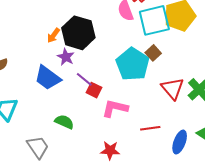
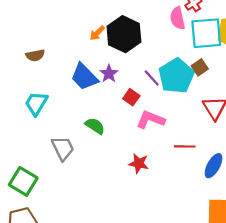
purple star: (66, 57) -> (109, 74), moved
purple line: (84, 79) -> (152, 78), moved

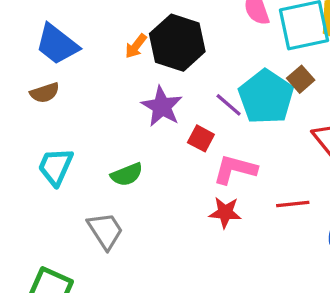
purple star: (109, 74) -> (162, 107), size x1.4
blue trapezoid: (84, 77) -> (57, 44), moved
green semicircle: (95, 126) -> (127, 174), moved, turned 132
red star: (139, 163) -> (225, 212), moved

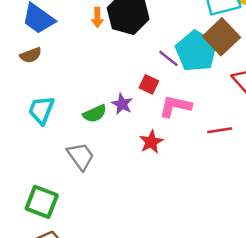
orange arrow: (136, 46) -> (97, 18), turned -36
brown square: (301, 79) -> (221, 37), size x1.8
purple star: (162, 107) -> (122, 104), moved, size x0.7
red star: (225, 212) -> (151, 142), moved, turned -30

